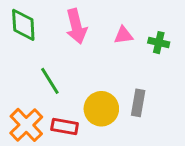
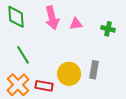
pink triangle: (123, 35) -> (76, 24), moved
green line: (50, 81) -> (23, 55), moved

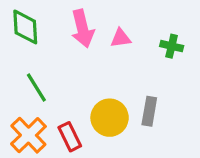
red rectangle: (44, 86) -> (70, 137), turned 54

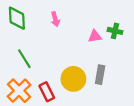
pink arrow: (83, 29) -> (55, 19), size x0.6
pink triangle: (121, 38) -> (95, 36), moved

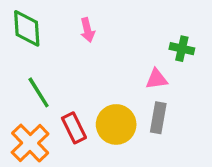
pink triangle: (95, 36) -> (157, 79), moved
red rectangle: (47, 92) -> (74, 128), moved

